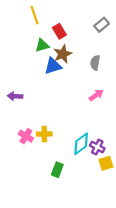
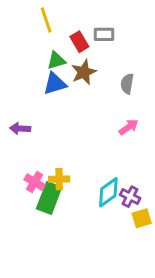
gray rectangle: (102, 25) -> (104, 34), moved, turned 40
blue triangle: (53, 66) -> (55, 84), moved
green rectangle: (57, 170) -> (49, 198), moved, size x1.5

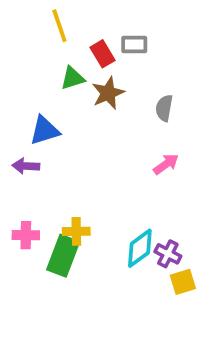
blue triangle: (55, 84) -> (45, 130), moved
pink cross: (35, 182) -> (26, 235), moved, turned -30

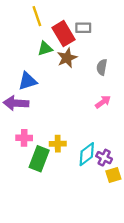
red rectangle: (102, 54) -> (64, 34), size x1.5
purple arrow: (26, 166) -> (16, 103), size x1.5
yellow cross: (76, 231) -> (58, 144), moved
pink cross: (26, 235) -> (24, 138), moved

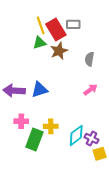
yellow line: (37, 16) -> (41, 25), moved
blue triangle: (28, 81) -> (40, 90), moved

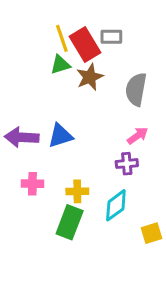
gray semicircle: (89, 59) -> (136, 89), size x1.5
purple cross: (92, 139) -> (127, 164), moved, turned -32
green rectangle: (34, 140) -> (70, 222), moved

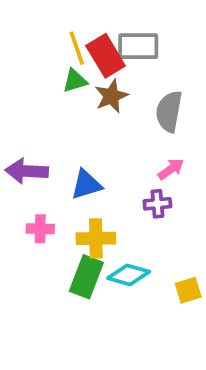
gray rectangle: (111, 37) -> (138, 46), size x1.5
blue triangle: (60, 136) -> (86, 185), moved
yellow cross: (77, 191) -> (96, 238), size x1.4
cyan diamond: (116, 205) -> (129, 275), moved, turned 52

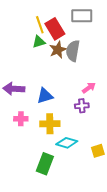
gray rectangle: (138, 46) -> (82, 16), moved
gray semicircle: (169, 111) -> (73, 51), moved
green rectangle: (86, 277) -> (45, 164), moved

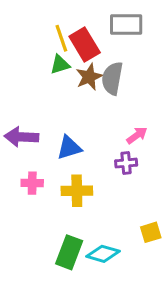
cyan diamond: (67, 143) -> (103, 254), moved

